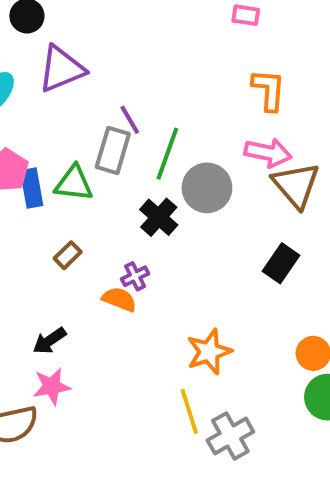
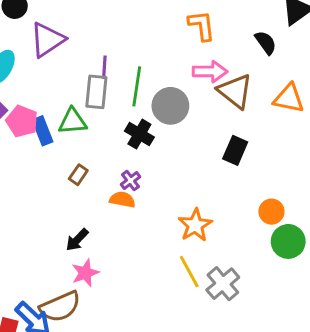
purple line: (130, 120) -> (104, 67), turned 45

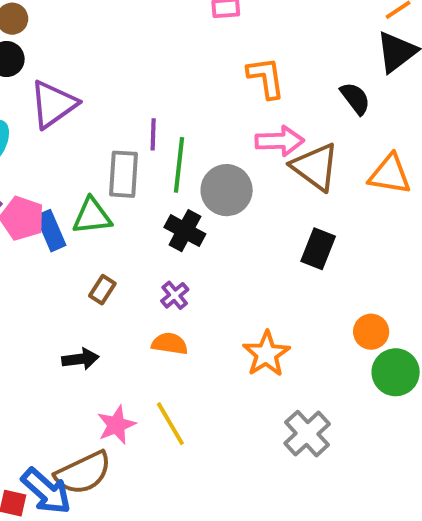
purple line: (104, 67) -> (153, 134), moved
orange semicircle: (122, 200) -> (170, 344), moved
black arrow: (77, 240) -> (80, 359), moved, turned -140
yellow line: (189, 272) -> (170, 424), moved

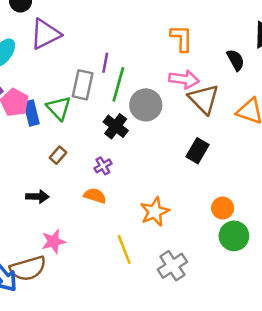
green triangle: (92, 216) -> (59, 108), turned 44
yellow line: (170, 424) -> (124, 250), moved

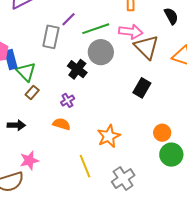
purple line: (105, 63) -> (69, 19), turned 35
green line: (118, 84) -> (96, 29), moved, turned 56
green triangle: (59, 108) -> (26, 72), moved

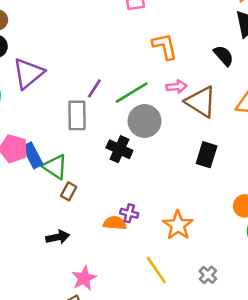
pink arrow: (131, 32) -> (177, 87), size x0.7
purple cross: (68, 100) -> (129, 213), moved, turned -32
gray cross: (123, 179) -> (208, 275), size x0.6

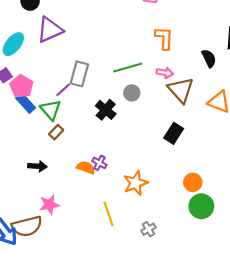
purple line: (94, 88) -> (63, 90), moved
gray circle: (144, 121) -> (132, 93), size x0.6
blue rectangle: (33, 155) -> (26, 103), moved, turned -30

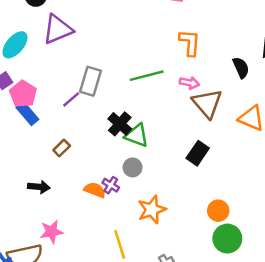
gray circle: (132, 93) -> (133, 167), moved
green triangle: (51, 110) -> (137, 135), moved, turned -30

